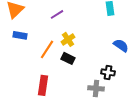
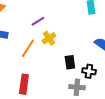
purple line: (57, 14) -> (38, 21), moved
black rectangle: (68, 58) -> (70, 62), moved, turned 56

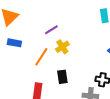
black rectangle: (70, 62) -> (62, 77), moved

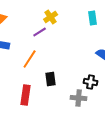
yellow cross: (62, 47) -> (51, 17), moved

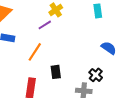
black cross: (91, 82) -> (96, 75), turned 32

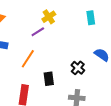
black cross: (96, 75) -> (78, 68), moved

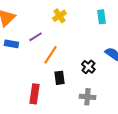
purple line: (38, 32) -> (35, 37), moved
orange line: (28, 59) -> (50, 55), moved

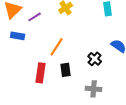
purple line: (35, 37) -> (35, 17), moved
red rectangle: (34, 94) -> (41, 73), moved

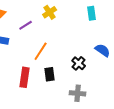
purple line: (35, 17) -> (26, 25), moved

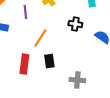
purple line: (26, 25) -> (25, 12), turned -64
black cross: (79, 63) -> (75, 24), moved, turned -32

